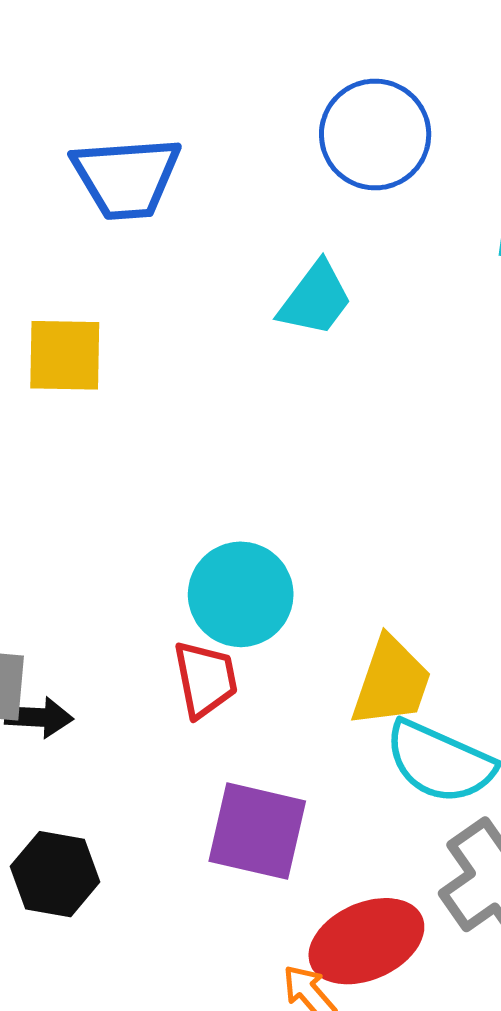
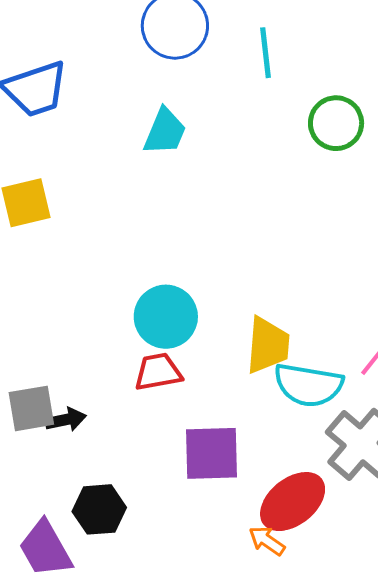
red trapezoid: (205, 679) -> (158, 372), turned -75

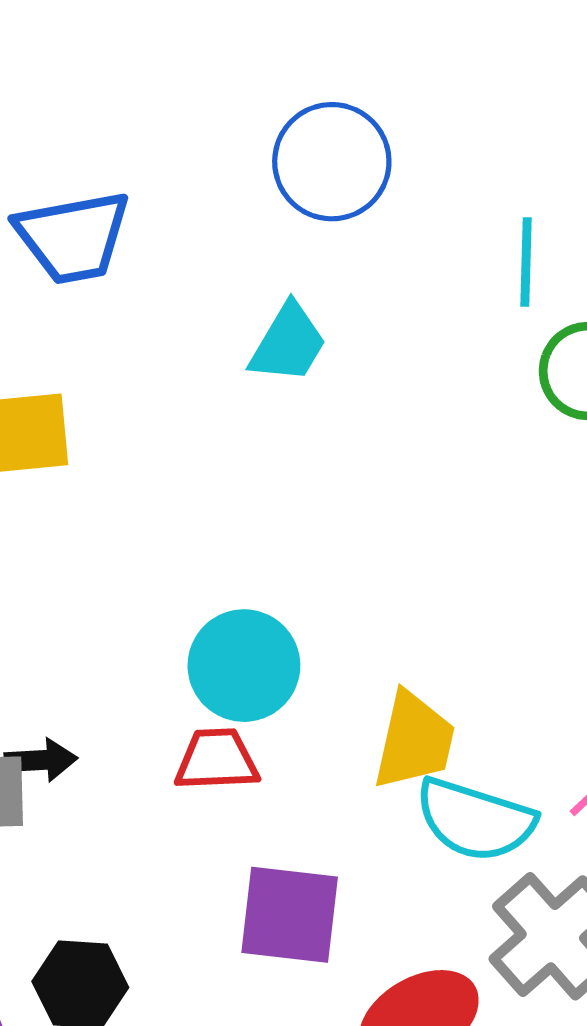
cyan line: (266, 53) -> (526, 262), moved
black arrow: (66, 420) -> (41, 760), moved

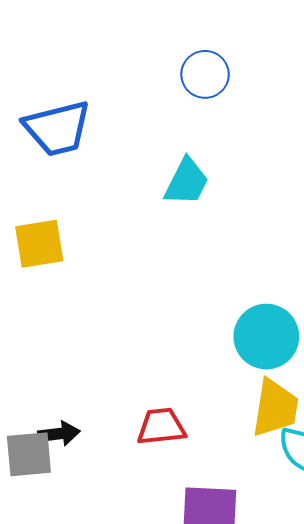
blue circle: (332, 162) -> (205, 74), size x0.7
cyan circle: (244, 666) -> (266, 337), moved

